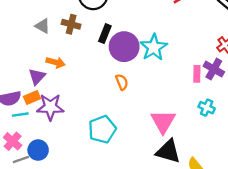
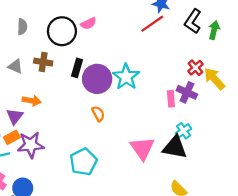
cyan cross: (207, 108) -> (184, 131), turned 35
black triangle: (168, 151) -> (175, 147), moved

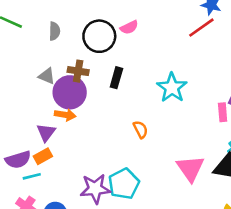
purple circle: (97, 79) -> (70, 92), moved
purple star: (31, 145) -> (95, 189), moved

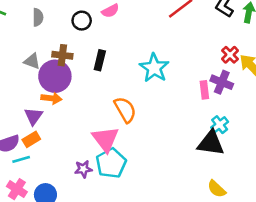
black circle: (99, 36) -> (82, 21), size x0.6
orange semicircle: (140, 129) -> (125, 110), size x1.5
pink triangle: (190, 168) -> (106, 139), moved
purple star: (95, 189) -> (83, 169), size x0.6

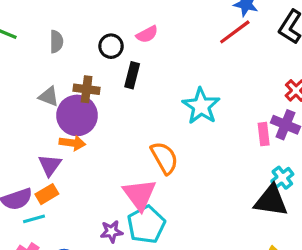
black rectangle: (100, 60) -> (132, 75), moved

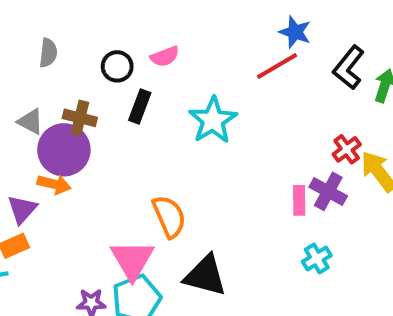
cyan star: (201, 106) -> (213, 120), moved
black triangle: (271, 201) -> (205, 276), moved

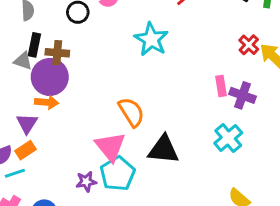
black rectangle: (140, 106) -> (34, 45), moved
purple cross: (328, 191) -> (243, 95), moved
cyan cross: (317, 259) -> (228, 138), moved, size x1.4

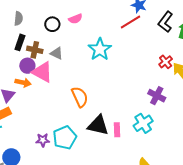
gray triangle: (23, 61) -> (57, 53), moved
purple circle: (50, 77) -> (27, 66), size x0.6
pink rectangle: (221, 86) -> (117, 130), moved
pink triangle: (110, 147) -> (42, 72), moved, turned -30

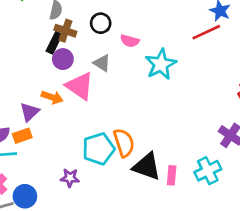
pink semicircle: (75, 19) -> (130, 41), moved, turned 32
brown cross: (35, 50) -> (65, 31), moved
purple circle: (27, 66) -> (63, 59), moved
orange semicircle: (80, 97) -> (124, 143), moved
cyan pentagon: (65, 138) -> (98, 149), moved

